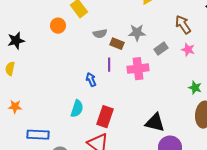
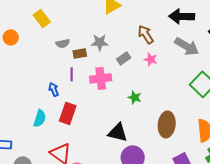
orange circle: (58, 26) -> (11, 37), moved
brown rectangle: (117, 44) -> (80, 53), turned -32
green star: (195, 88) -> (135, 97), moved
red rectangle: (105, 117) -> (68, 113), moved

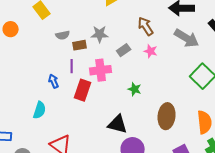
red rectangle: (68, 113) -> (83, 90), moved

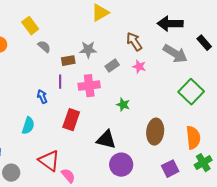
gray semicircle: (63, 35) -> (44, 47), moved, turned -128
red rectangle: (83, 90) -> (71, 120), moved

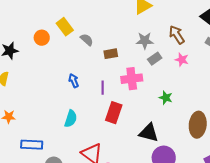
yellow rectangle: (30, 26) -> (65, 27), moved
gray star: (88, 50) -> (145, 41), moved
purple line: (60, 82) -> (103, 88), moved
blue arrow: (42, 97) -> (74, 81), moved

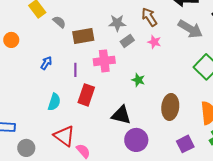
orange circle: (42, 38) -> (11, 40), moved
brown rectangle: (111, 54) -> (83, 36), size x1.5
blue arrow: (74, 81) -> (46, 63), turned 56
cyan semicircle: (71, 119) -> (54, 102), moved

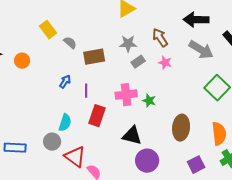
pink cross: (104, 61) -> (126, 95), moved
blue arrow: (46, 63) -> (65, 82), moved
gray circle: (26, 148) -> (52, 142), moved

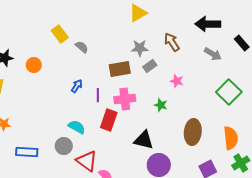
gray arrow: (201, 50) -> (213, 54), size x0.7
brown rectangle: (94, 57) -> (120, 69), moved
pink star: (165, 63) -> (177, 81), moved
pink cross: (126, 95) -> (125, 99), moved
cyan semicircle: (65, 123) -> (77, 127), turned -78

